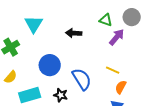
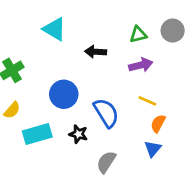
green triangle: (106, 20) -> (138, 35), turned -32
cyan triangle: (34, 24) -> (54, 29), moved, turned -30
purple arrow: (117, 37) -> (141, 65), moved, turned 36

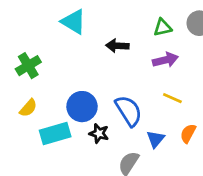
blue circle: (64, 94) -> (82, 107), moved
orange semicircle: (158, 123) -> (188, 133), moved
blue triangle: (153, 149) -> (155, 139), moved

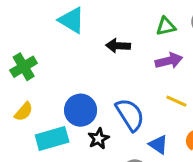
black star: (99, 133) -> (99, 139), turned 30
blue triangle: (155, 139) -> (158, 145), turned -36

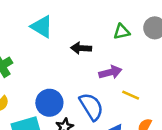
purple arrow: (169, 61) -> (110, 72), moved

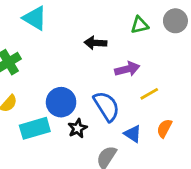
cyan triangle: (42, 27) -> (35, 18), moved
yellow line: (131, 95) -> (149, 94), turned -54

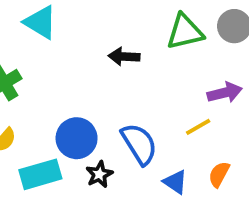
green triangle: (140, 25) -> (185, 32), size x1.5
purple arrow: (127, 69) -> (225, 93), moved

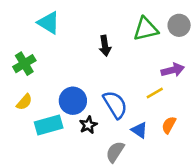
black arrow: (124, 57) -> (105, 46), turned -102

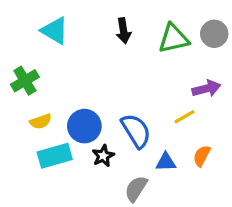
black arrow: (105, 46) -> (123, 31), moved
yellow semicircle: (24, 102) -> (41, 121), moved, turned 30
blue triangle: (139, 130) -> (166, 162), turned -36

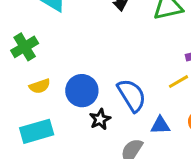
cyan rectangle: (55, 156) -> (37, 131), moved

